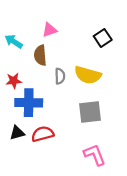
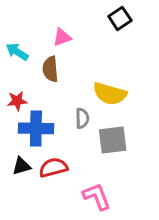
black square: (103, 38) -> (120, 18), moved
gray semicircle: (60, 76) -> (82, 118), moved
pink L-shape: (95, 155) -> (97, 196), moved

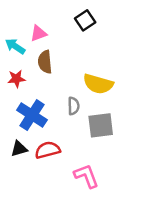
black square: (120, 18) -> (85, 20), moved
pink triangle: (62, 37) -> (38, 33), moved
red star: (17, 101) -> (16, 79), moved
blue cross: (36, 128) -> (32, 115), turned 32

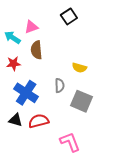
yellow semicircle: (98, 84) -> (79, 68), size x0.6
gray square: (101, 125) -> (81, 101), turned 30
black triangle: (19, 149) -> (16, 120), turned 32

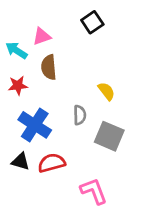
yellow semicircle: (79, 68) -> (106, 91), turned -144

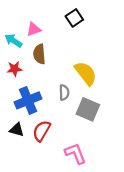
yellow semicircle: (106, 91) -> (86, 73), size x1.6
blue cross: (35, 125) -> (28, 100), turned 35
red semicircle: (52, 163) -> (42, 131), turned -45

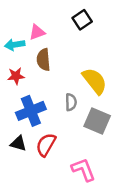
cyan arrow: (13, 41) -> (15, 45), turned -42

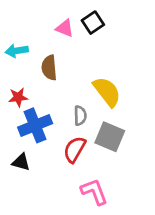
pink triangle: (37, 32) -> (65, 28), moved, turned 42
red star: (16, 76) -> (18, 97), moved
red semicircle: (46, 145) -> (75, 149), moved

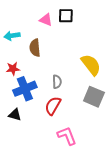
black square: (93, 23) -> (66, 16), turned 35
yellow semicircle: (107, 92) -> (91, 65), moved
gray square: (110, 137) -> (94, 97), moved

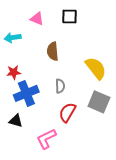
pink triangle: (46, 20) -> (37, 19), moved
brown semicircle: (35, 48) -> (53, 51), moved
red semicircle: (53, 106) -> (67, 112), moved
pink L-shape: (67, 136) -> (46, 139), moved, turned -95

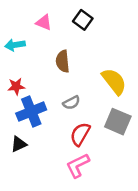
black square: (69, 17) -> (83, 20), turned 35
gray semicircle: (60, 86) -> (71, 103), turned 64
black triangle: (16, 121) -> (19, 144), turned -40
pink L-shape: (46, 139) -> (78, 165), moved

